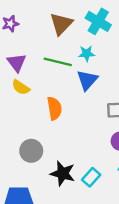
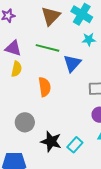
cyan star: (87, 54) -> (89, 39), moved
purple triangle: (17, 63) -> (13, 48), turned -36
yellow semicircle: (21, 87) -> (16, 69), turned -112

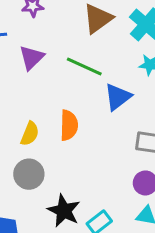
purple triangle: (13, 48) -> (32, 58), turned 48
yellow semicircle: (16, 69) -> (30, 134), moved

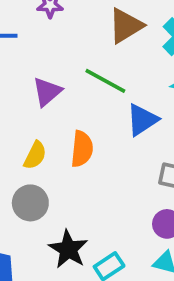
purple triangle: (32, 58) -> (47, 92), moved

